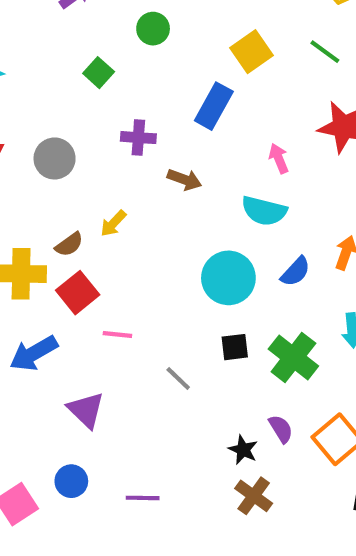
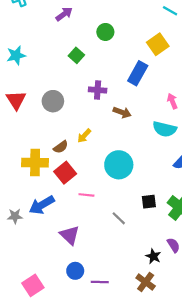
cyan circle: (228, 278) -> (119, 165), moved
blue circle: (71, 481) -> (75, 271), moved
brown cross: (254, 496) -> (146, 282), moved

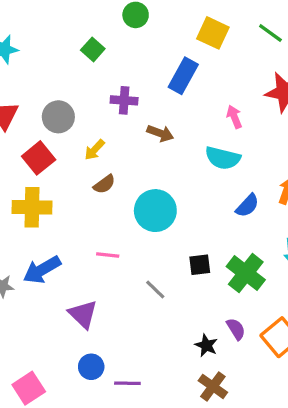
yellow square: (158, 44) -> (213, 33), turned -30
yellow arrow: (84, 136) -> (94, 150), moved
brown semicircle: (61, 147) -> (104, 184), moved
red square: (65, 173) -> (39, 158), moved
brown cross: (146, 282) -> (213, 386), moved

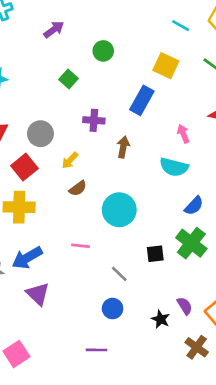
brown arrow: (160, 133) -> (123, 147), turned -100
green cross: (246, 273) -> (191, 243), moved
purple triangle: (83, 314) -> (38, 294), moved
blue circle: (91, 367) -> (113, 309), moved
brown cross: (213, 386) -> (197, 347), moved

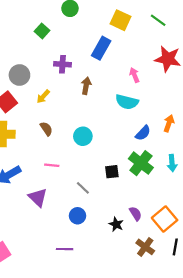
brown semicircle: (78, 188) -> (46, 129), moved, turned -88
cyan circle: (119, 210) -> (83, 136), size x0.7
purple triangle: (38, 294) -> (38, 197), moved

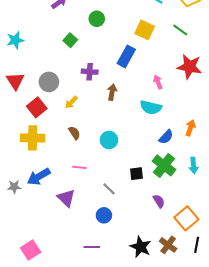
purple semicircle: (136, 214) -> (159, 201), moved
black star: (116, 224) -> (141, 247), moved, size x1.5

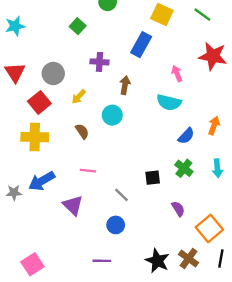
cyan circle: (109, 140) -> (112, 115), moved
green cross: (164, 165) -> (184, 168), size x0.7

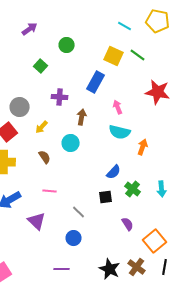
green line: (202, 15) -> (138, 55), moved
pink arrow: (177, 73) -> (118, 107), moved
orange arrow: (214, 126) -> (143, 147), moved
blue semicircle: (186, 136) -> (114, 172), moved

